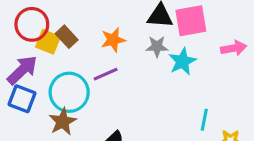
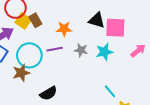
gray star: (157, 47) -> (81, 50), moved
pink arrow: (234, 48) -> (138, 51), turned -42
cyan line: (204, 120) -> (110, 91), turned -64

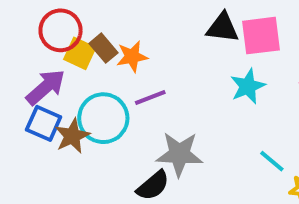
orange star: (64, 29) -> (132, 57), moved
gray star: (81, 50) -> (179, 154), moved, size x1.6
brown star: (21, 73) -> (72, 136), moved

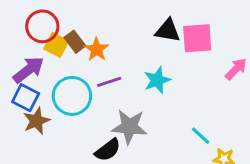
orange star: (132, 57) -> (97, 49), turned -30
cyan star: (248, 86) -> (157, 80), moved
brown star: (72, 136) -> (36, 121), moved

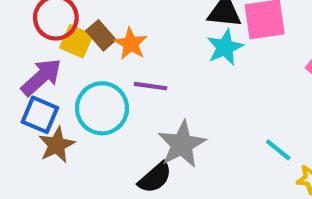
cyan star: (157, 80) -> (225, 47), moved
purple line: (109, 82) -> (150, 86), turned 30
gray star: (129, 127) -> (182, 144), turned -30

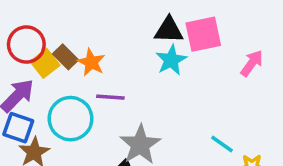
yellow square: (76, 41) -> (45, 63), turned 32

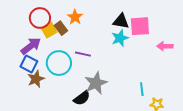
orange star: (91, 62) -> (75, 17), moved
pink arrow: (252, 63) -> (165, 46), turned -133
cyan line: (222, 144) -> (142, 89), turned 40

